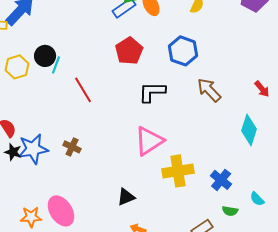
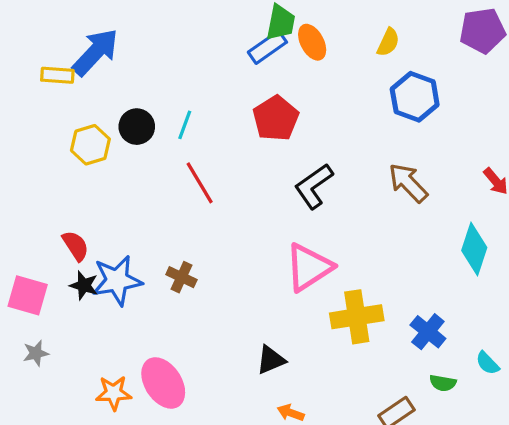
blue hexagon: (183, 51) -> (415, 97), moved
cyan line: (56, 65) -> (185, 125), moved
black L-shape: (152, 92) -> (314, 186), turned -36

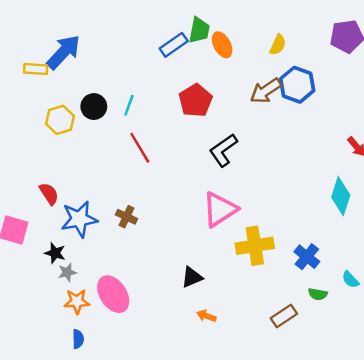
blue rectangle: (267, 47) -> (174, 45), moved
brown arrow: (408, 183) -> (266, 91), moved, turned -80
black star: (84, 285) -> (55, 253), moved
gray star: (36, 353) -> (67, 272), moved

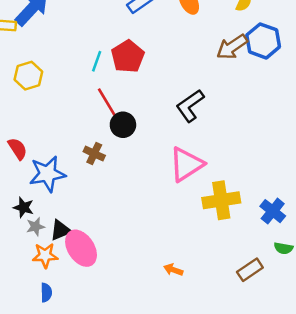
red pentagon: (195, 100) -> (128, 56), moved
black circle: (94, 107) -> (123, 125), moved
brown cross: (126, 217) -> (94, 154), moved
black triangle: (192, 277) -> (61, 230), moved

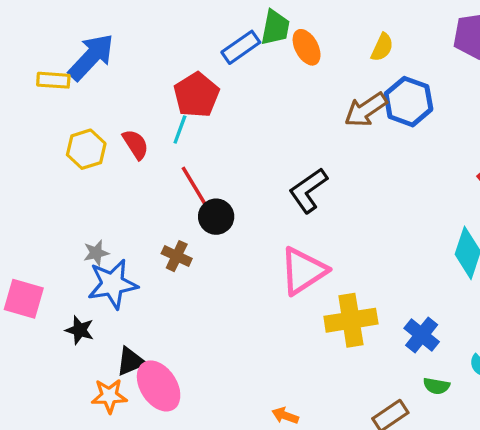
red pentagon: (128, 56) -> (196, 95), moved
red semicircle: (18, 149) -> (136, 144), moved
gray star: (35, 227) -> (96, 253), moved

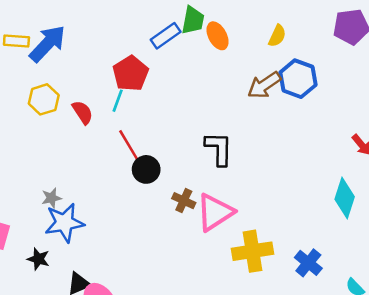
yellow rectangle: (53, 80) -> (16, 41), moved
yellow hexagon: (86, 149) -> (44, 99), moved
black L-shape: (308, 190) -> (219, 149), turned 126
brown cross: (177, 256) -> (184, 201), moved

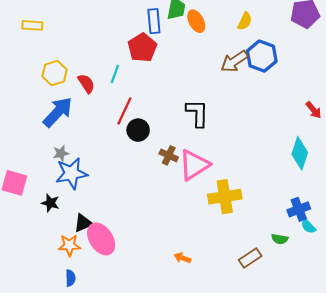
blue rectangle: (166, 36) -> (154, 21), turned -60
blue arrow: (48, 44) -> (58, 112), moved
red pentagon: (131, 73) -> (142, 48), moved
red line: (129, 146) -> (124, 111), turned 56
blue cross: (308, 263) -> (299, 209), moved, turned 30

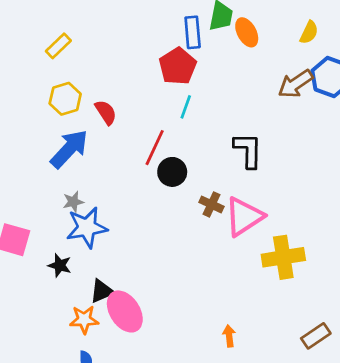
yellow rectangle: (32, 25) -> (58, 46), moved, turned -48
cyan line: (115, 74) -> (186, 107), moved
orange arrow: (182, 258) -> (229, 336), turned 63

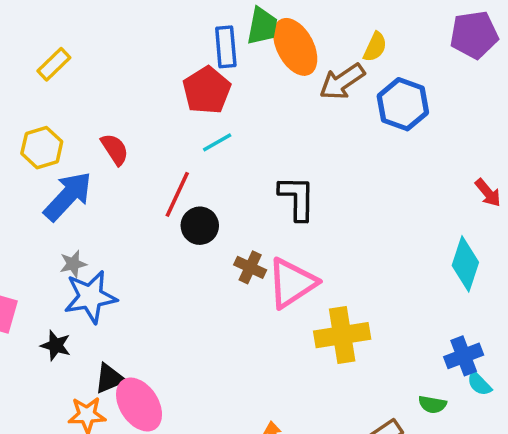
orange ellipse: (247, 32) -> (295, 47), size x1.5
brown arrow: (296, 84) -> (342, 82), moved
yellow hexagon: (65, 99) -> (42, 148), moved
cyan line: (186, 107) -> (217, 142), turned 40

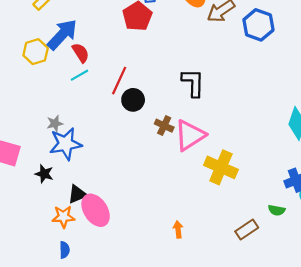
cyan line: (217, 142) -> (79, 75), moved
blue arrow: (68, 196) -> (62, 35), moved
yellow cross: (342, 335) -> (221, 167), turned 32

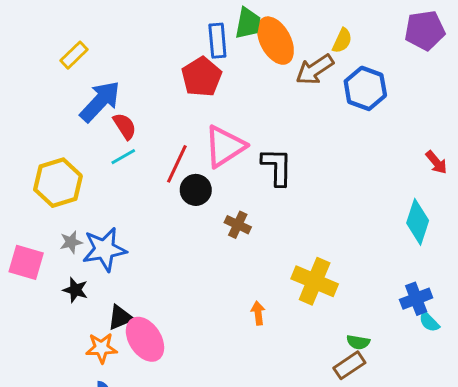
yellow hexagon: (36, 52) -> (58, 183), moved, size x1.4
gray star: (55, 123) -> (71, 242), moved
pink triangle: (190, 135) -> (225, 146), moved
green semicircle: (277, 210) -> (358, 342), moved
orange arrow: (178, 230) -> (258, 313), moved

